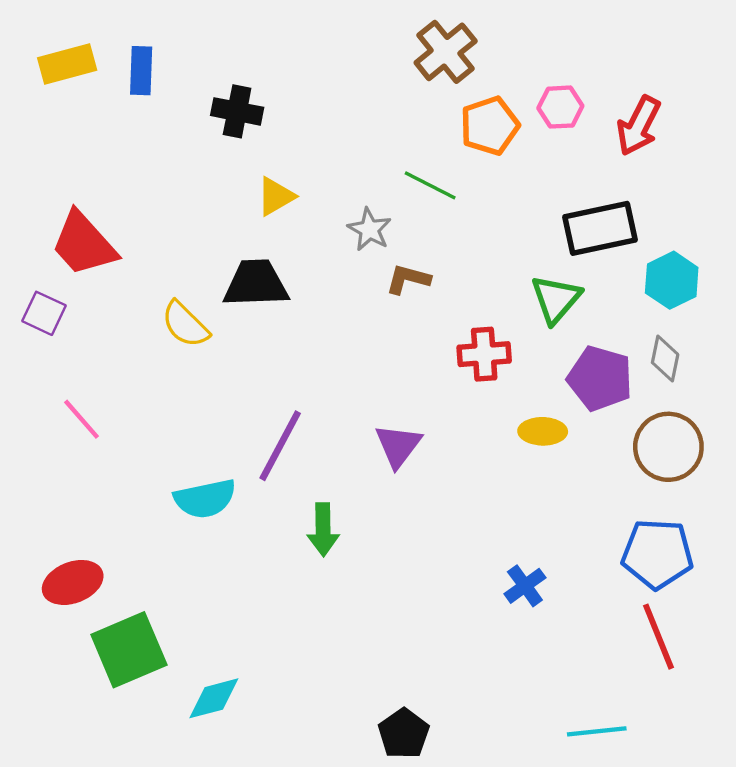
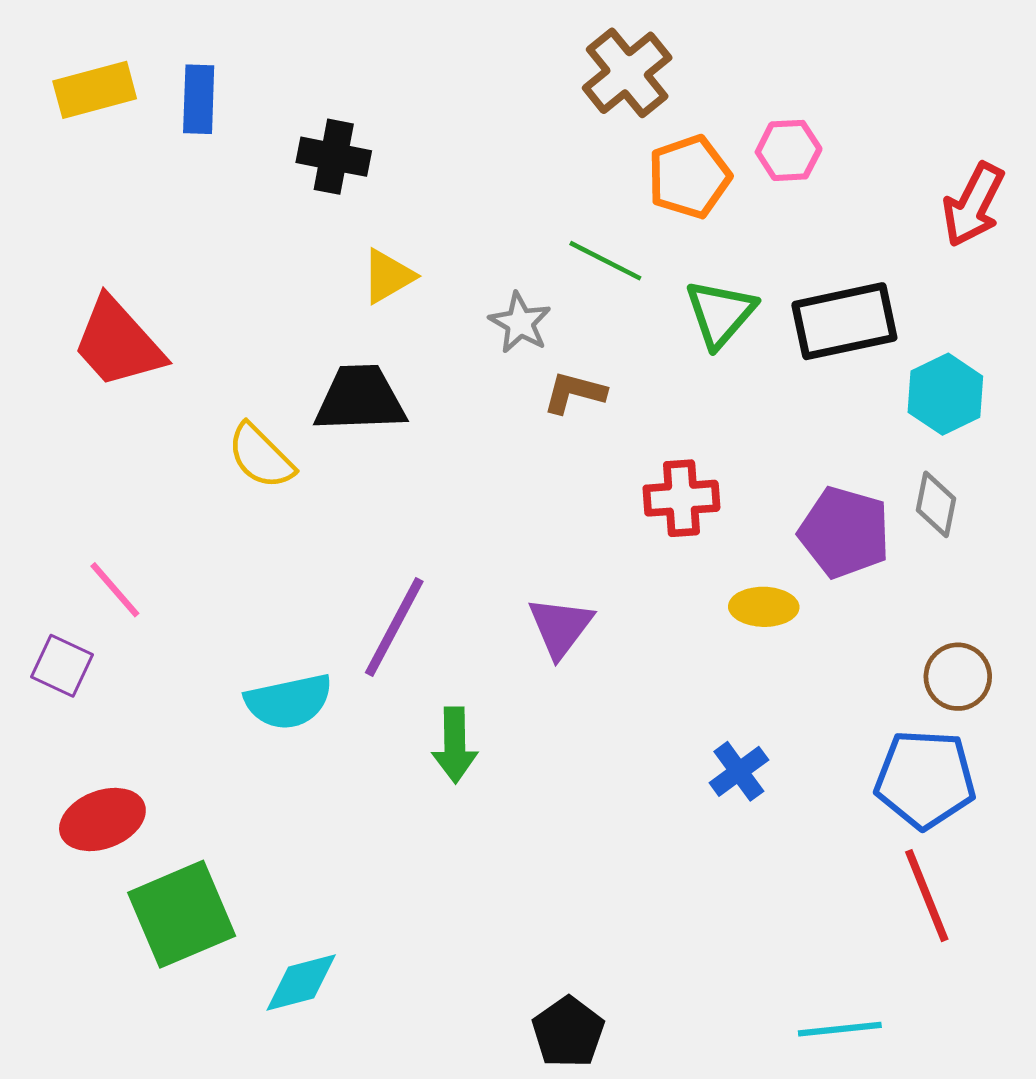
red arrow: (639, 126) -> (973, 205), moved
green triangle: (556, 299) -> (720, 313), moved
purple square: (44, 313) -> (62, 666), moved
brown circle: (668, 447) -> (958, 677), moved, size x0.7
blue cross: (525, 586) -> (739, 771), moved

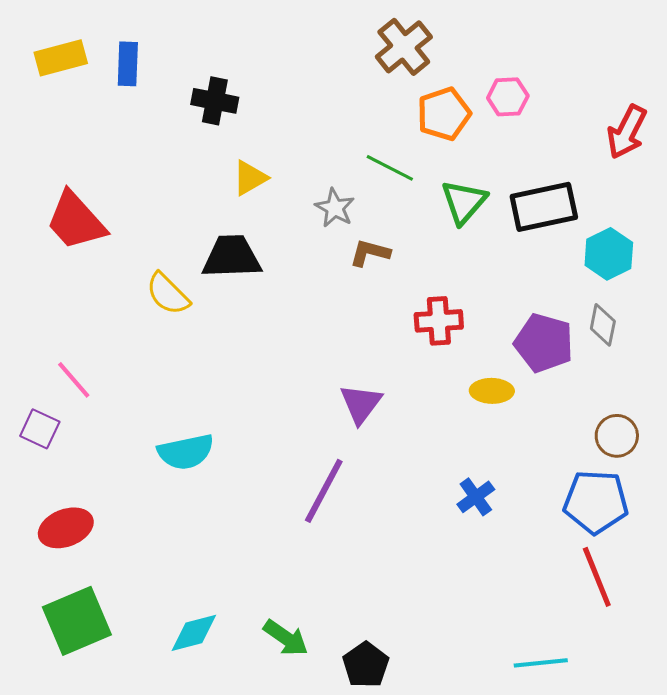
purple line: (394, 627) -> (324, 491), moved
green arrow: (455, 745) -> (286, 638), moved, turned -54
green square: (182, 914) -> (77, 621), moved

